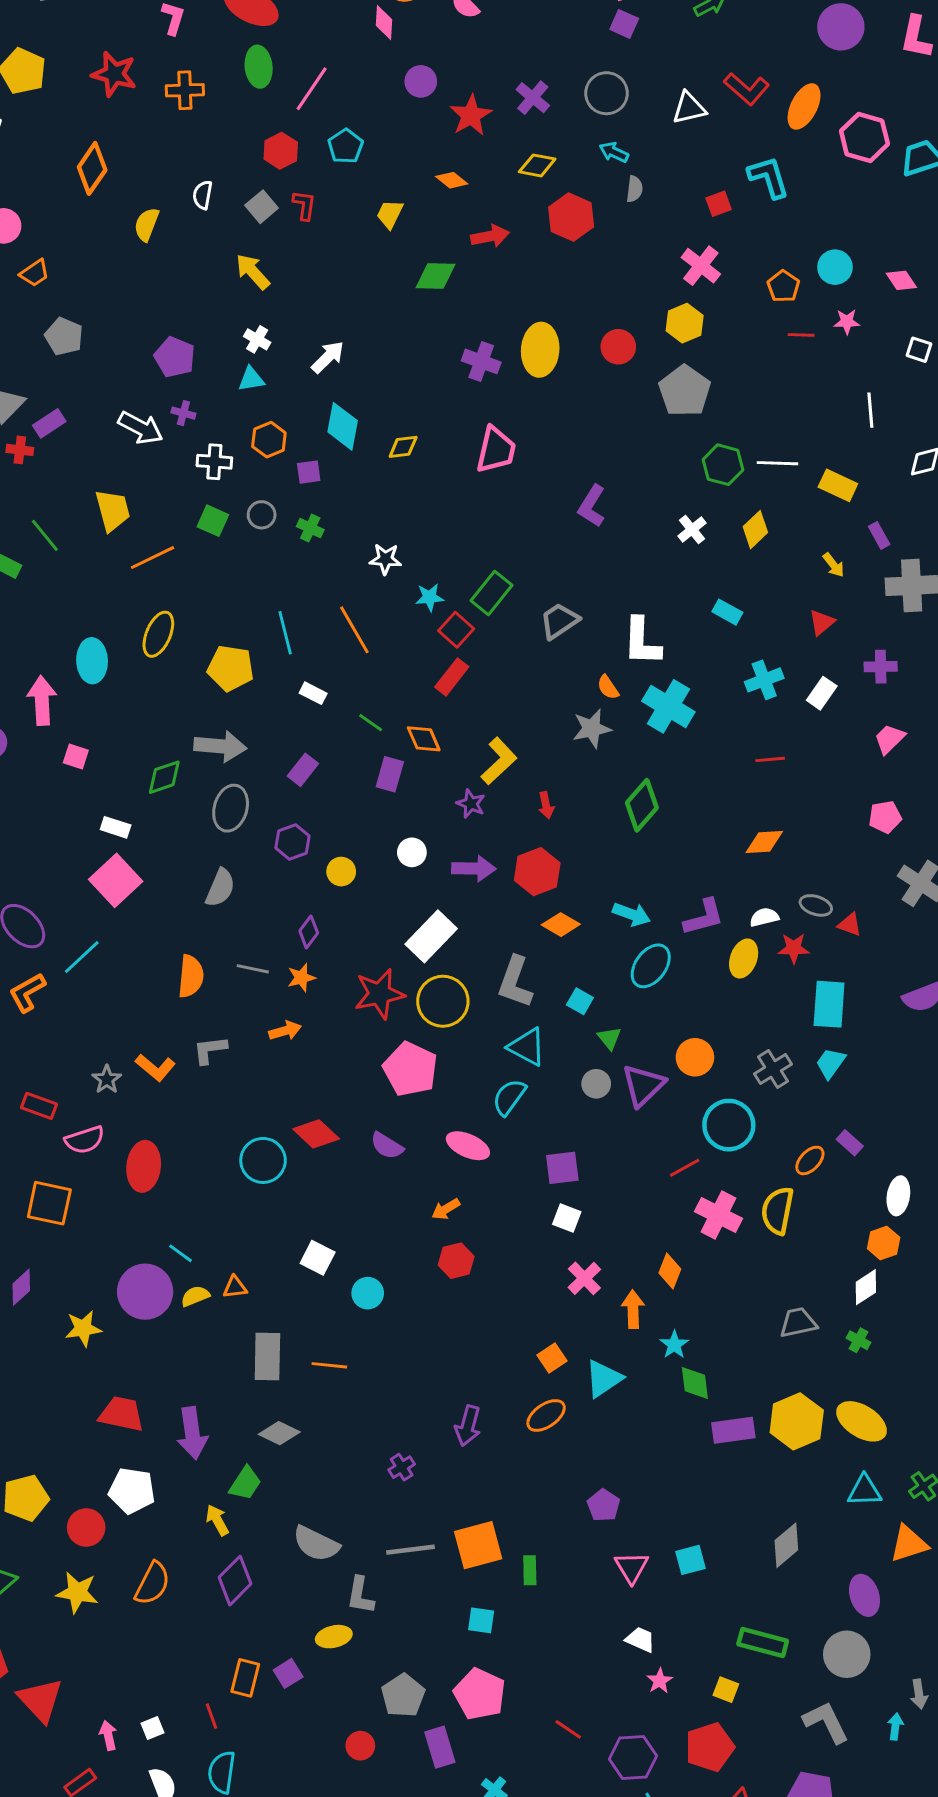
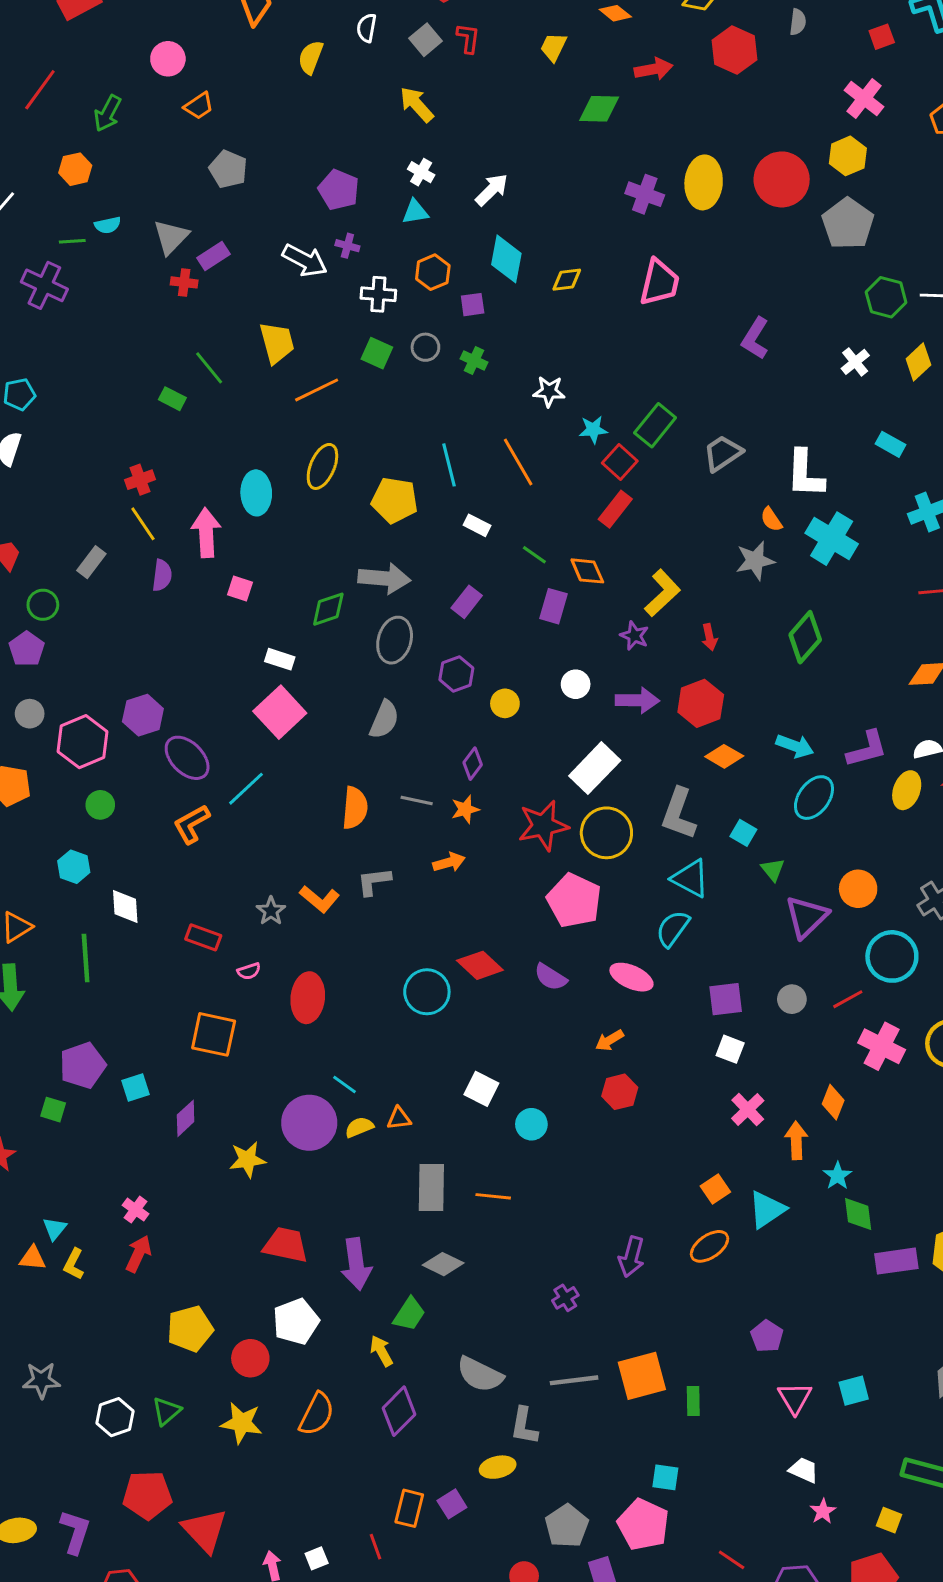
red circle: (618, 347) -> (782, 179), size x1.6
gray circle: (596, 1084) -> (792, 999), moved
pink semicircle: (85, 1140) -> (249, 971), size x0.6
white pentagon: (132, 1491) -> (296, 1321), turned -30
cyan square: (481, 1620) -> (665, 1477), moved

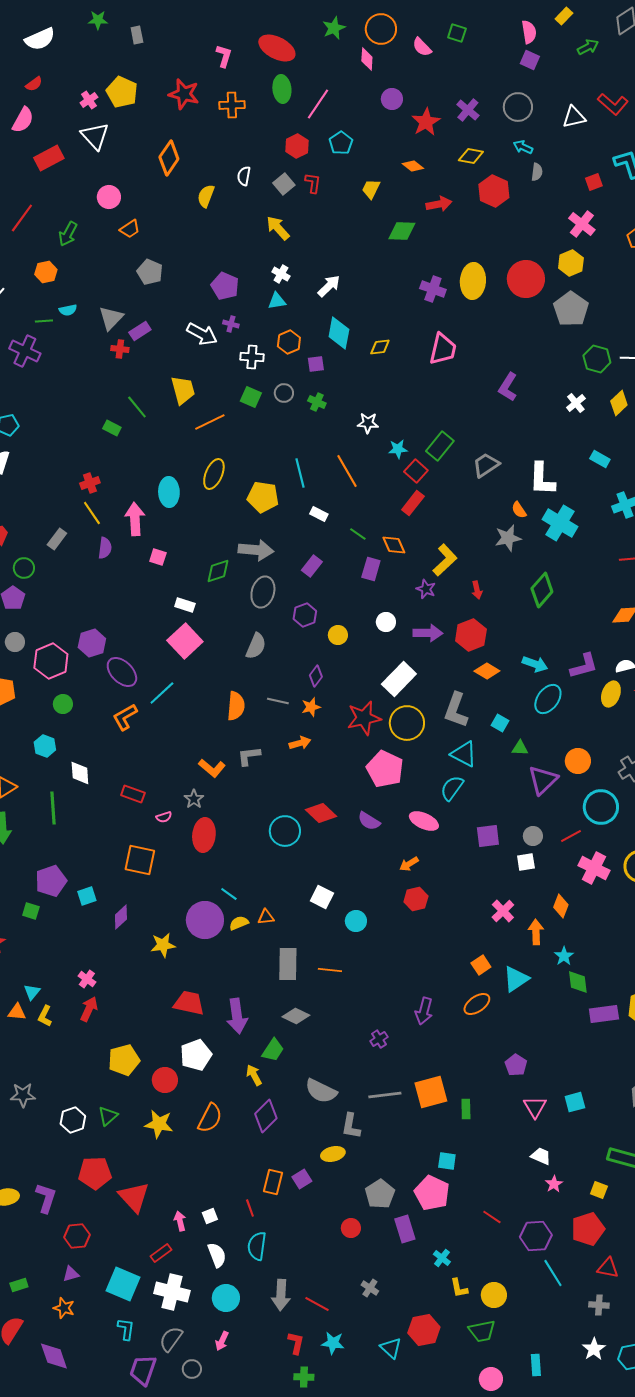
green triangle: (773, 870) -> (520, 748), turned -48
gray star: (271, 911) -> (194, 799), moved
white square: (730, 1049) -> (526, 862), moved, turned -30

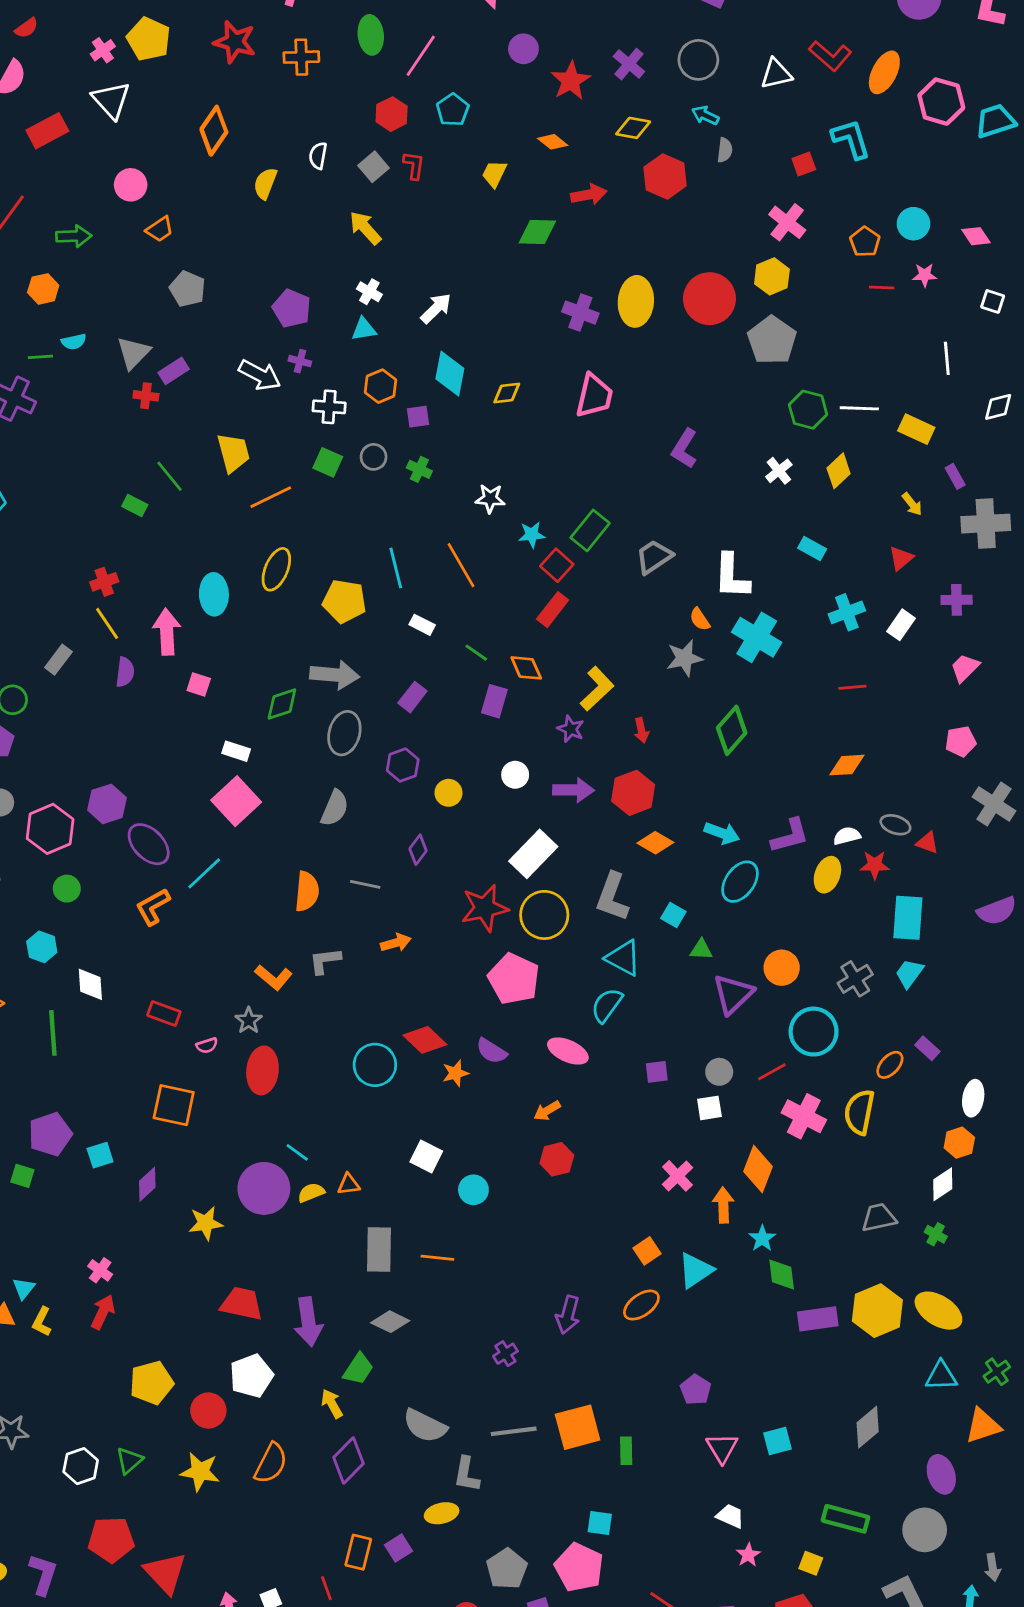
green arrow: (68, 234) -> (74, 236), turned -120
orange star: (311, 707) -> (455, 1073), moved
purple square: (488, 836) -> (657, 1072), size x0.7
orange diamond: (561, 906) -> (758, 1169), size x1.4

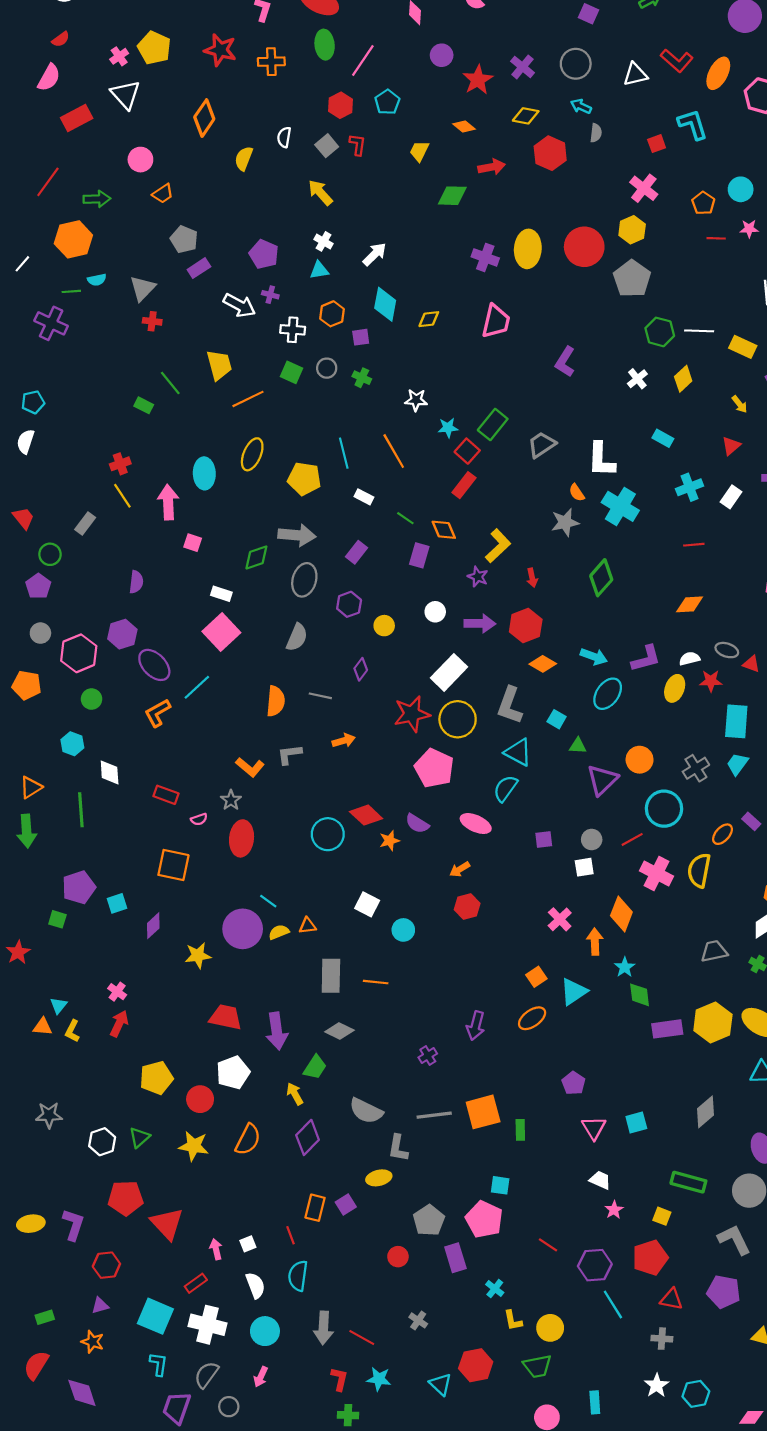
orange hexagon: (43, 289) -> (73, 239), size x1.6
purple rectangle: (174, 371) -> (199, 268), moved
purple semicircle: (125, 672) -> (136, 582), moved

